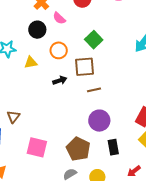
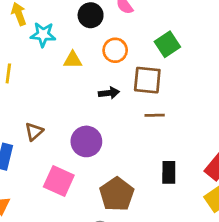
purple circle: (99, 121) -> (86, 141), moved
black rectangle: (113, 147) -> (169, 172), moved

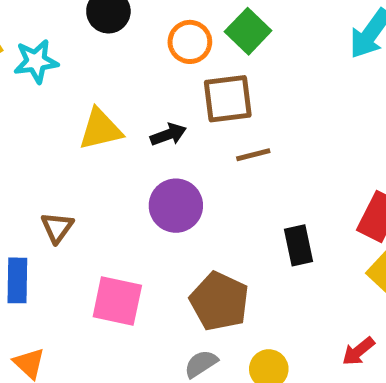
orange circle: (115, 50) -> (190, 42), moved
yellow triangle: (73, 60) -> (100, 129), moved, size x1.4
purple circle: (86, 141) -> (176, 206), moved

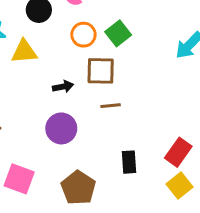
yellow triangle: (100, 129) -> (24, 52), moved

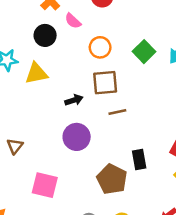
green square: (118, 33) -> (144, 52), moved
orange circle: (83, 35) -> (100, 47), moved
brown pentagon: (78, 188) -> (112, 179), moved

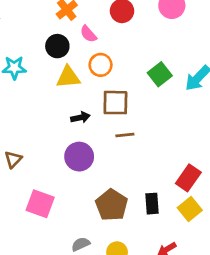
orange circle: (100, 47) -> (101, 65), moved
yellow triangle: (36, 73) -> (68, 77), moved
black rectangle: (139, 160) -> (152, 204), moved

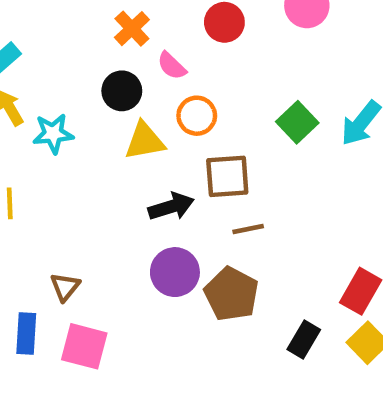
black arrow: (80, 117) -> (171, 207), size x1.4
pink square: (40, 204) -> (84, 346), moved
black rectangle: (152, 204) -> (304, 340), turned 40
brown pentagon: (112, 205) -> (231, 294), moved

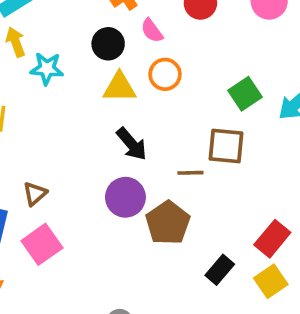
brown square: (227, 176) -> (226, 146), moved
black arrow: (171, 207) -> (132, 144), turned 57
pink square: (84, 346) -> (42, 244), turned 30

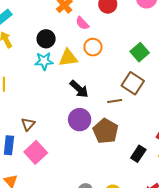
black circle: (108, 44) -> (46, 39), moved
cyan star: (47, 69) -> (44, 61), moved
brown square: (226, 146) -> (133, 83), turned 35

